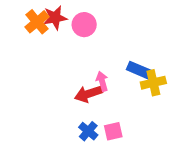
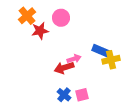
red star: (55, 18) -> (40, 31), moved
pink arrow: (102, 81) -> (74, 59), turned 88

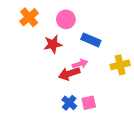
red star: (40, 31) -> (53, 44), moved
blue rectangle: (101, 51) -> (91, 40), moved

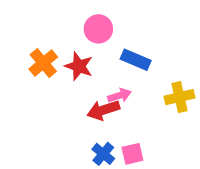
orange cross: (29, 17) -> (43, 63), moved
red star: (53, 44) -> (79, 66), turned 30

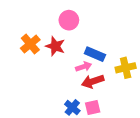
blue rectangle: (136, 60) -> (95, 54), moved
red arrow: (103, 110) -> (93, 81), moved

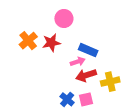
red star: (55, 46) -> (51, 43), turned -30
yellow cross: (126, 68) -> (110, 82), moved

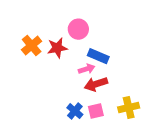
pink circle: (64, 18) -> (78, 29), moved
yellow cross: (110, 82) -> (129, 108), moved

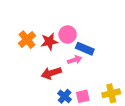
pink circle: (78, 29) -> (68, 34), moved
red arrow: (96, 84) -> (51, 73), moved

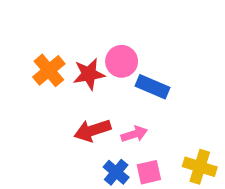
pink arrow: (75, 60) -> (134, 134), moved
yellow cross: (111, 93) -> (200, 167), turned 30

